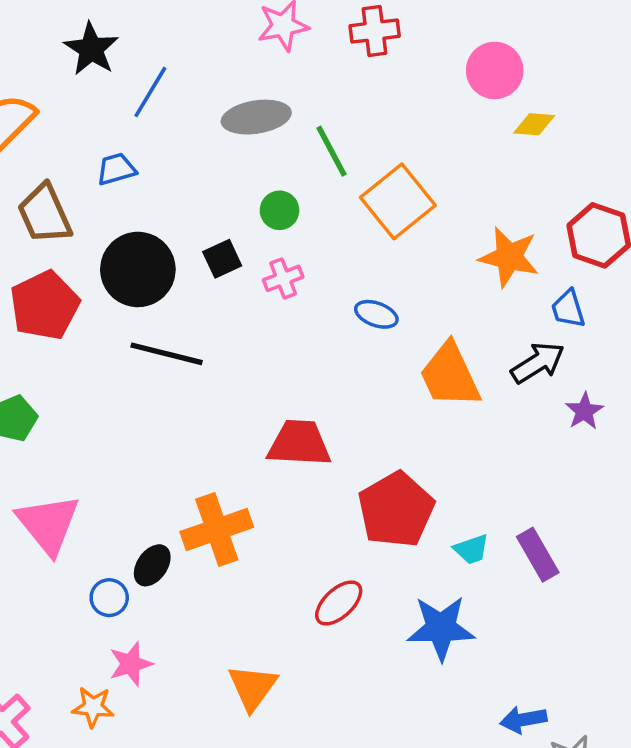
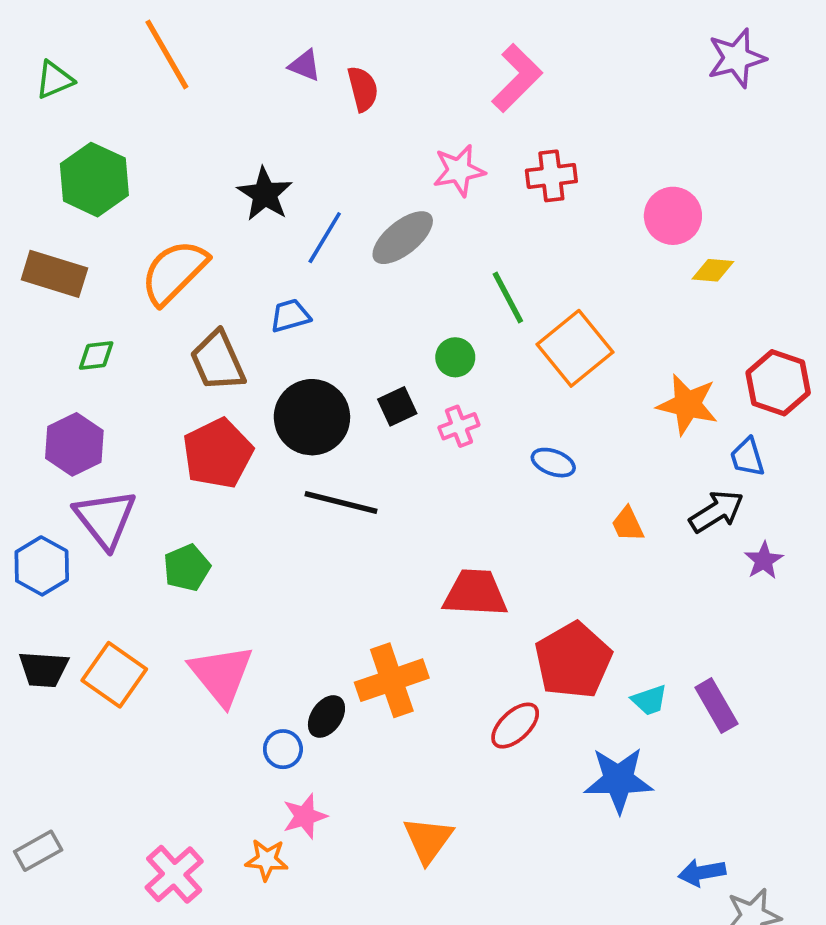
gray ellipse: (256, 117) -> (403, 238), moved, turned -30
orange trapezoid: (450, 375) -> (628, 524), size x0.5
red ellipse: (339, 603) -> (515, 726), moved

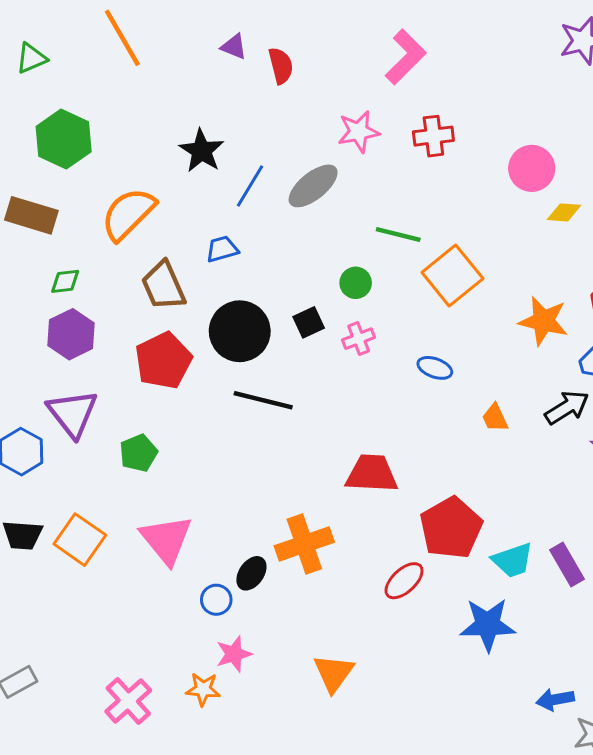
green line: (508, 297) -> (398, 234), turned -48
purple hexagon: (74, 444) -> (71, 334), moved
cyan trapezoid: (649, 700) -> (513, 560), size x1.4

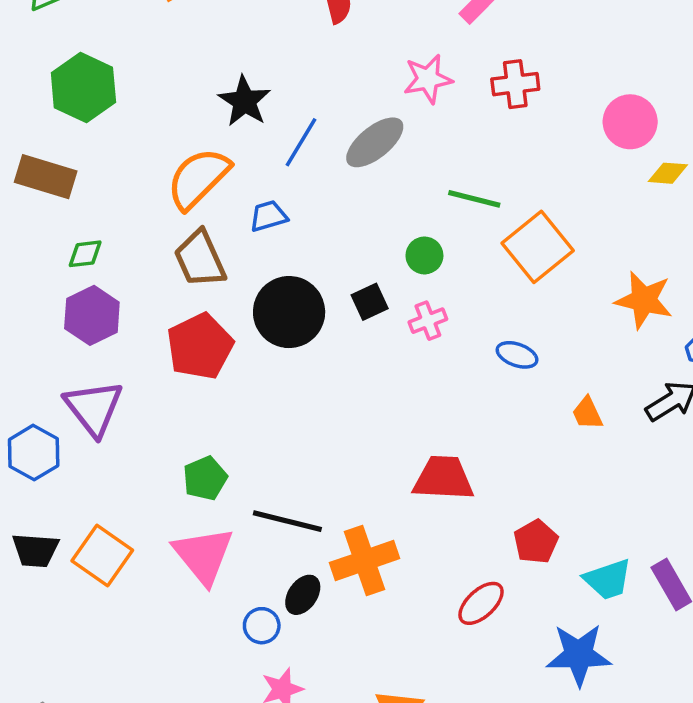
orange semicircle: (128, 214) -> (198, 178), moved
black line: (263, 400) -> (287, 521), moved
green pentagon: (138, 453) -> (205, 478), moved
red pentagon: (451, 528) -> (536, 542), size x0.6

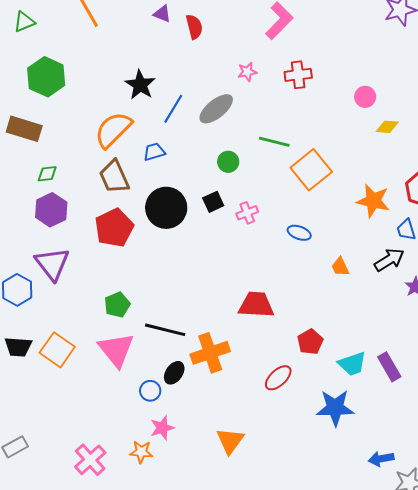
pink star: (428, 79) -> (247, 72), size x0.7
pink circle: (630, 122) -> (365, 97), size x0.7
green circle: (424, 255) -> (228, 162), moved

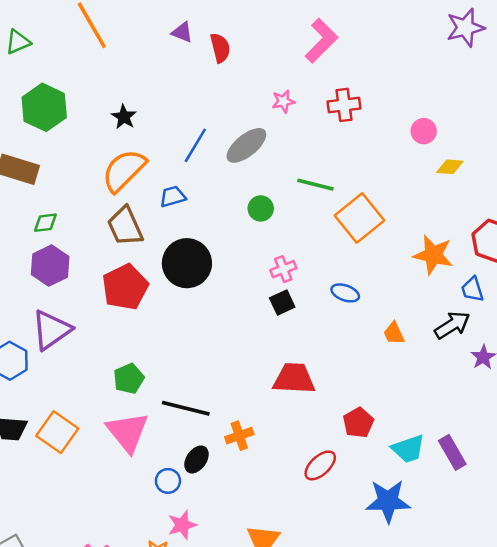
black star: (140, 85) -> (124, 117), moved, size x0.7
black square: (213, 202) -> (282, 302), moved
purple triangle: (52, 264) -> (51, 330), turned 33
orange cross: (210, 353) -> (239, 436), size x0.6

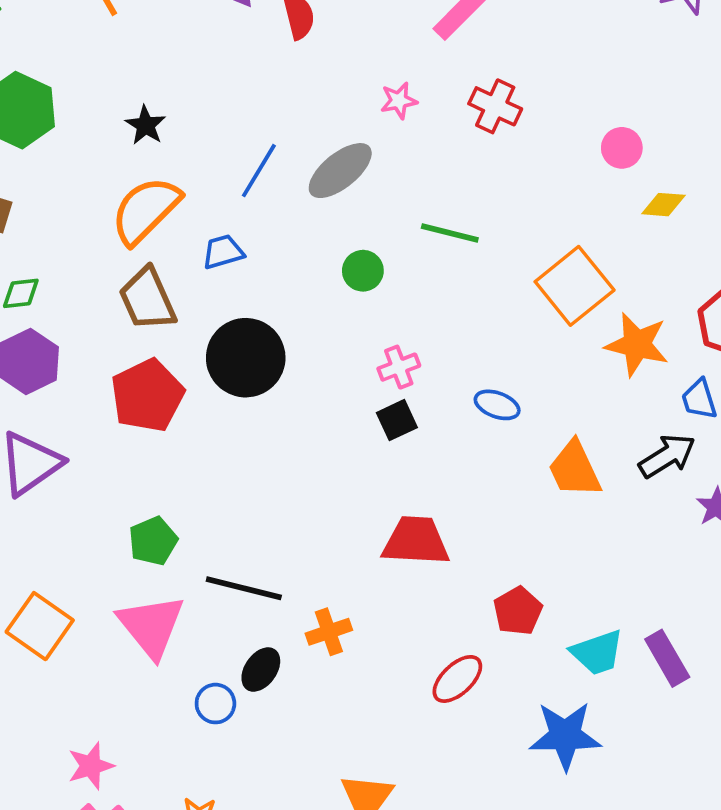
red cross: (344, 105) -> (495, 106), turned 32
orange square: (359, 218) -> (575, 286), moved
orange trapezoid: (394, 333) -> (575, 469), size x1.6
pink star: (182, 525) -> (91, 766), moved

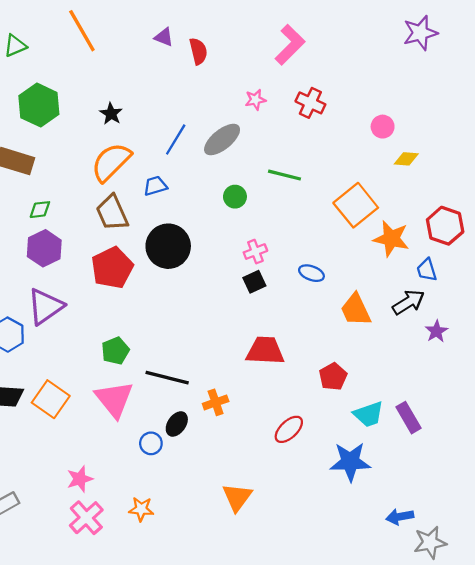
red pentagon: (518, 611) -> (333, 377), moved

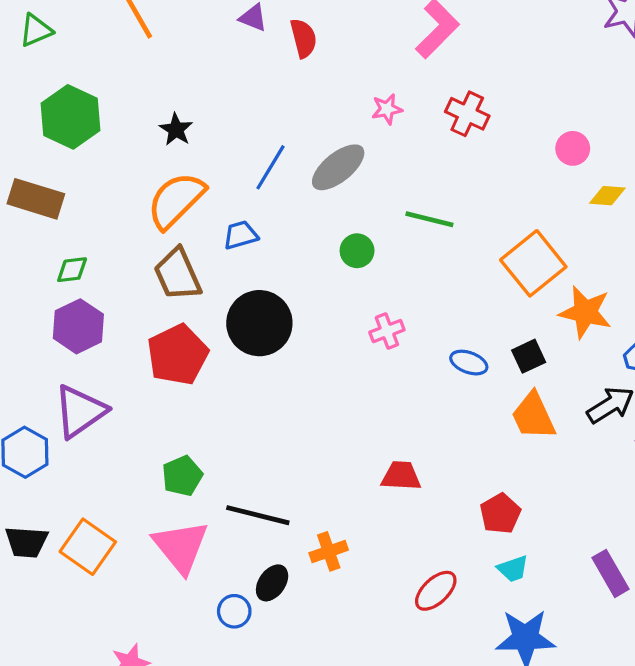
black square: (254, 282) -> (529, 356), moved
red trapezoid: (265, 351) -> (401, 476), size x0.7
cyan trapezoid: (369, 414) -> (513, 569), moved, size x0.7

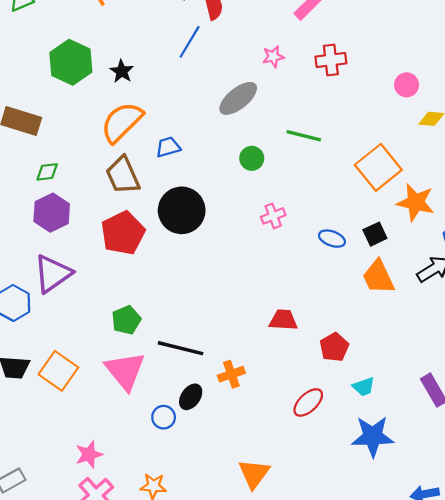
red cross: (467, 114) -> (331, 60), turned -32
green hexagon: (71, 117) -> (71, 62), moved
blue line: (270, 167) -> (190, 42), moved
red pentagon: (500, 514) -> (334, 347), moved

